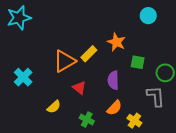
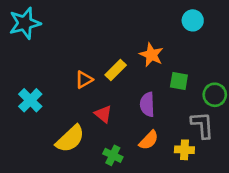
orange triangle: (64, 61) -> (84, 80), size x0.6
yellow semicircle: (54, 107) -> (70, 139), size x1.6
yellow cross: (134, 121) -> (184, 150), moved, turned -32

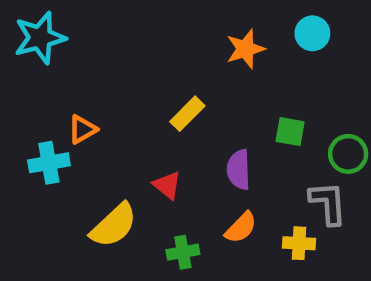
orange star: (151, 55) -> (245, 49), moved, turned 30
orange triangle: (84, 80) -> (82, 129), moved
cyan cross: (30, 100) -> (49, 163), turned 35
green cross: (113, 155) -> (183, 252), turned -36

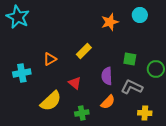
cyan star: (40, 38) -> (18, 17), turned -30
orange triangle: (82, 129) -> (50, 59), moved
gray L-shape: (328, 203) -> (132, 87), moved, turned -60
yellow cross: (299, 243) -> (145, 113), moved

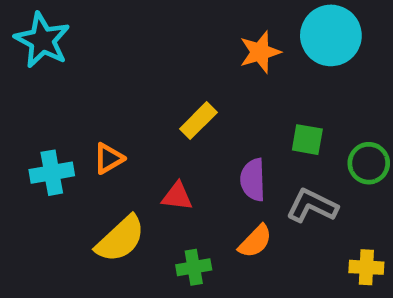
cyan circle: (140, 15) -> (331, 35), size x1.6
orange triangle: (50, 59) -> (109, 158), moved
red triangle: (75, 83) -> (177, 196), turned -32
yellow cross: (145, 113) -> (366, 267), moved

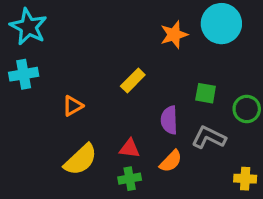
cyan cross: (52, 173) -> (24, 74), moved
red triangle: (177, 196) -> (130, 149), moved

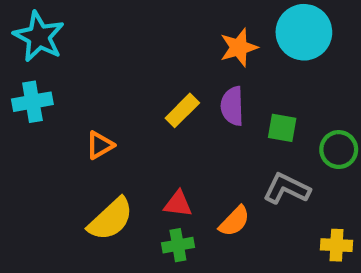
purple semicircle: (169, 120) -> (232, 106), moved

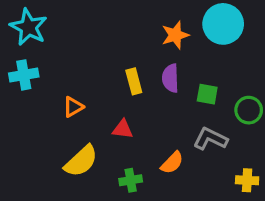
yellow rectangle: (182, 110) -> (134, 81), turned -60
red triangle: (178, 204) -> (123, 129), moved

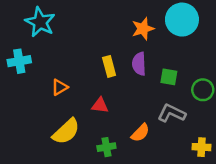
cyan star: (29, 27) -> (40, 22), moved

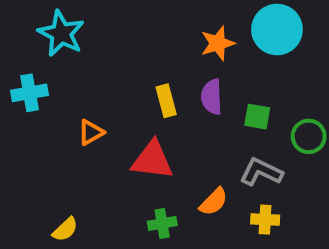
red triangle: (100, 105) -> (152, 160), size x1.6
yellow semicircle: (66, 131) -> (65, 229), moved, size x0.6
yellow cross: (201, 147) -> (265, 220), moved

